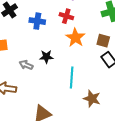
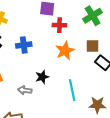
red cross: (66, 16) -> (59, 25), moved
orange star: (75, 38) -> (65, 51), turned 30

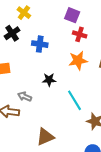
gray arrow: (25, 90) -> (25, 97), moved
cyan line: (72, 90) -> (75, 100), turned -35

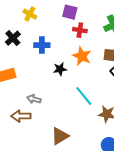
yellow cross: (24, 13) -> (30, 14), moved
orange star: (78, 60) -> (82, 56), turned -30
black star: (49, 80) -> (60, 69), moved

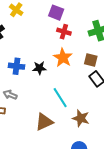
blue cross: (42, 45) -> (16, 66), moved
brown triangle: (60, 136) -> (44, 122), moved

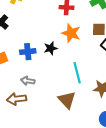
cyan line: (60, 98) -> (77, 73), turned 30
brown triangle: (44, 122) -> (67, 100), turned -36

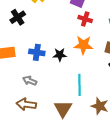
orange star: (71, 33) -> (83, 45), turned -30
brown arrow: (16, 99) -> (26, 104), moved

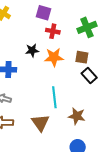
black star: (60, 55) -> (32, 50), moved

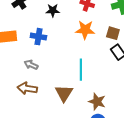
black star: (32, 50) -> (53, 10), moved
brown star: (77, 116) -> (97, 102), moved

